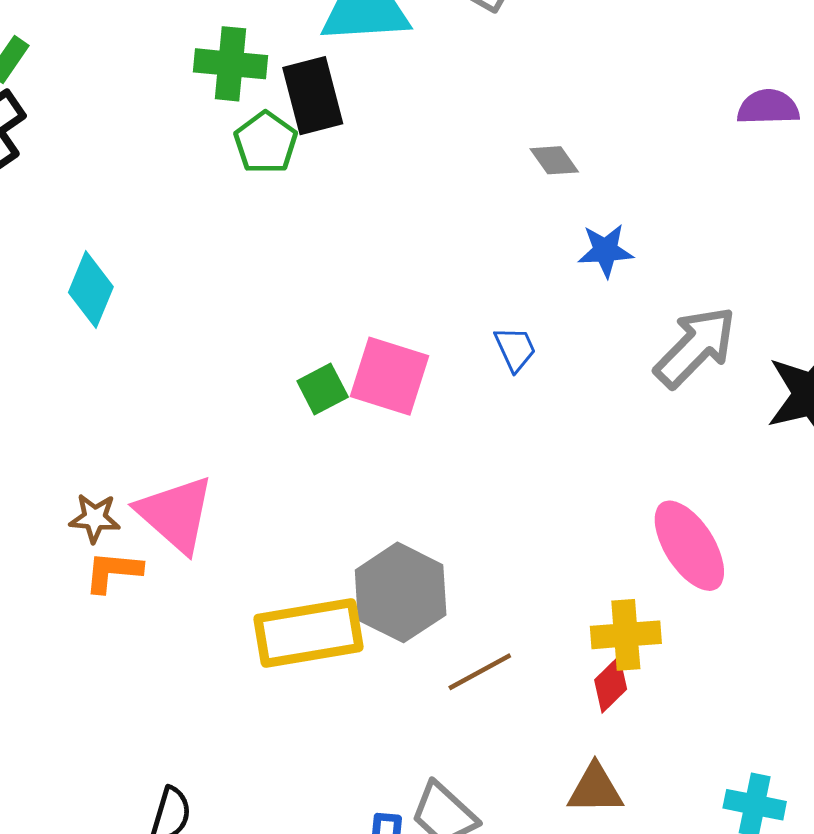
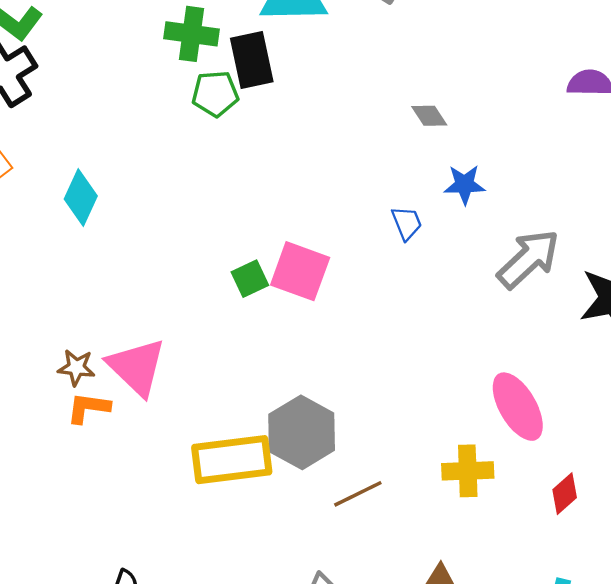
green pentagon: (266, 143) -> (215, 94), turned 30
blue trapezoid: (515, 349) -> (407, 223), moved
red diamond: (611, 684) -> (565, 494), moved

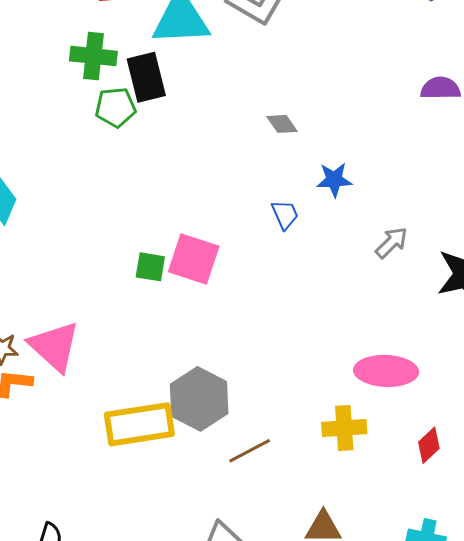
gray diamond: (429, 116) -> (282, 124), moved
gray arrow: (528, 259) -> (391, 243), size x0.6
green square: (250, 279) -> (150, 267), turned 36
pink ellipse: (518, 407) -> (386, 371), turned -56

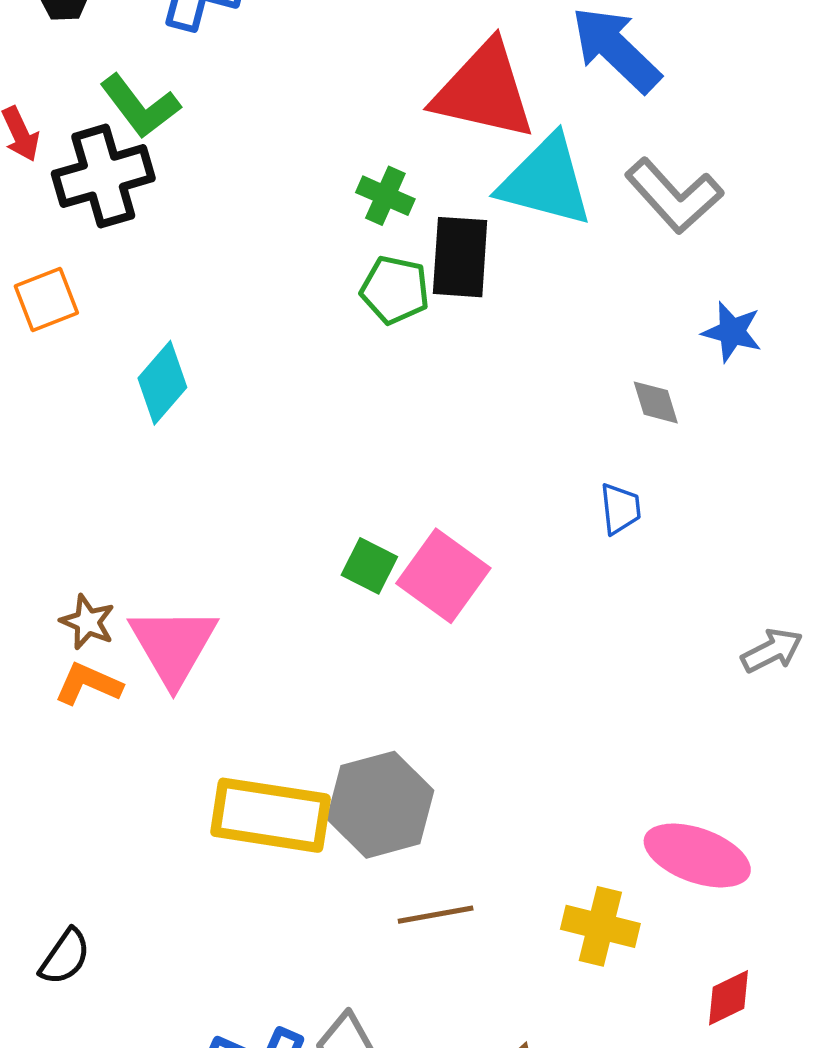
green cross: (93, 56) -> (385, 196), size x0.7
blue star: (334, 180) -> (732, 332), moved
blue trapezoid: (285, 215) -> (620, 509), moved

